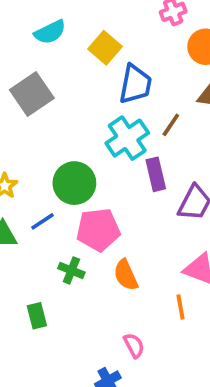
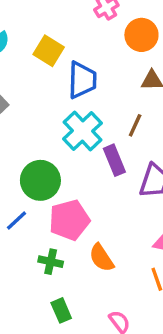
brown line: (171, 125) -> (135, 125), moved
green rectangle: (37, 316) -> (61, 310), moved

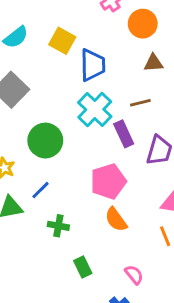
brown line: (135, 125) -> (140, 103), turned 54
green circle: (40, 180) -> (45, 141), moved
pink pentagon: (69, 220) -> (108, 181), moved
green cross: (51, 262) -> (58, 226), moved

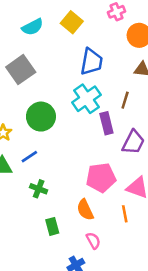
yellow square: (62, 41) -> (72, 22), moved
brown line: (140, 103) -> (125, 100), turned -70
pink pentagon: (108, 181) -> (101, 178), moved
orange semicircle: (116, 219) -> (85, 210), moved

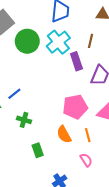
green circle: (41, 117) -> (27, 41), moved
orange line: (125, 214) -> (88, 135), moved
pink semicircle: (93, 241) -> (86, 160), moved

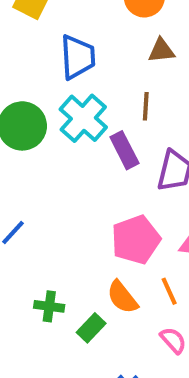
green cross: (24, 120) -> (49, 306), moved
green rectangle: (38, 150) -> (91, 328), moved, turned 72

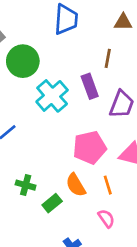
cyan cross: (83, 118) -> (52, 96), moved

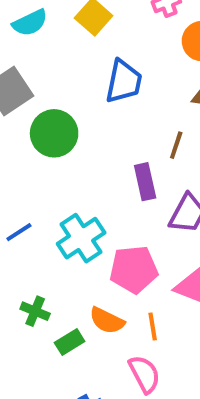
cyan cross: (52, 96) -> (81, 238), moved
orange semicircle: (76, 185) -> (107, 321), turned -40
pink semicircle: (106, 218) -> (144, 374), size x1.4

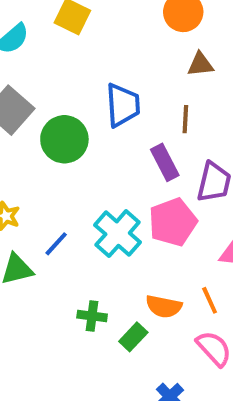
blue trapezoid: (124, 82) -> (123, 105), moved
pink pentagon: (134, 269) -> (173, 222), moved

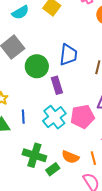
purple rectangle: (165, 162) -> (57, 85), moved
blue line: (56, 244) -> (23, 117), turned -56
green cross: (92, 316) -> (34, 155), size x1.6

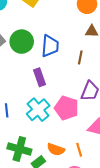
green circle: (37, 66) -> (22, 42), moved
pink pentagon: (82, 117) -> (66, 108), turned 30

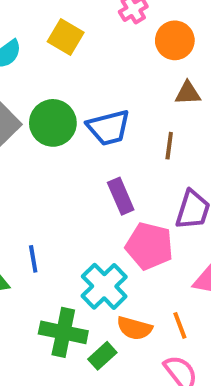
blue trapezoid: (50, 46) -> (109, 128), turned 75
purple rectangle: (39, 77) -> (121, 196), moved
cyan cross: (38, 110) -> (104, 286), moved

